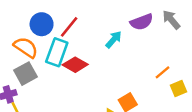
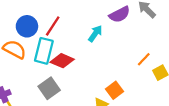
gray square: (25, 74) -> (49, 88), moved

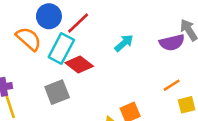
purple semicircle: (120, 14) -> (172, 43), moved

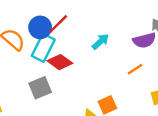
blue circle: (49, 16) -> (40, 27), moved
orange line: (172, 85) -> (135, 69), moved

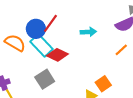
cyan arrow: (100, 42) -> (88, 32), turned 49
cyan rectangle: (43, 48) -> (41, 45), turned -60

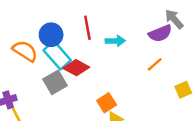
red line: (50, 23) -> (87, 28), moved, turned -48
gray square: (45, 79) -> (55, 82), moved
orange square: (103, 84) -> (107, 103), moved

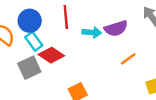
purple semicircle: (160, 33) -> (116, 28), moved
cyan rectangle: (57, 55) -> (34, 41), size x0.7

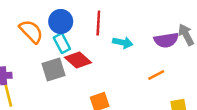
purple semicircle: (116, 28) -> (166, 40), moved

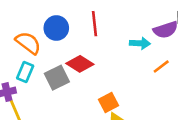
cyan rectangle: (62, 43) -> (25, 72), moved, turned 60
cyan arrow: (123, 43) -> (140, 43), moved

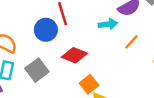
blue circle: (56, 28) -> (46, 30), moved
red diamond: (80, 64) -> (74, 55), moved

